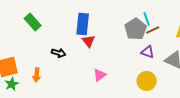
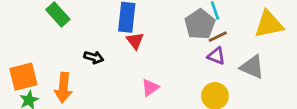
brown line: (153, 30) -> (218, 37), moved
orange arrow: (37, 75) -> (63, 88), size x1.5

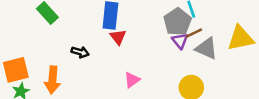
yellow triangle: (269, 24) -> (241, 38), moved
purple triangle: (216, 56) -> (180, 41), moved, turned 30
gray triangle: (252, 67) -> (206, 48), moved

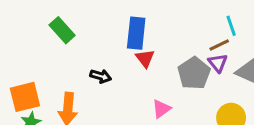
gray pentagon: (177, 22) -> (194, 73), moved
brown line: (194, 33) -> (219, 45), moved

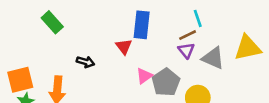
blue rectangle: (136, 33) -> (142, 25), moved
gray pentagon: (194, 73) -> (166, 82), moved
pink triangle: (161, 109) -> (144, 76), moved

